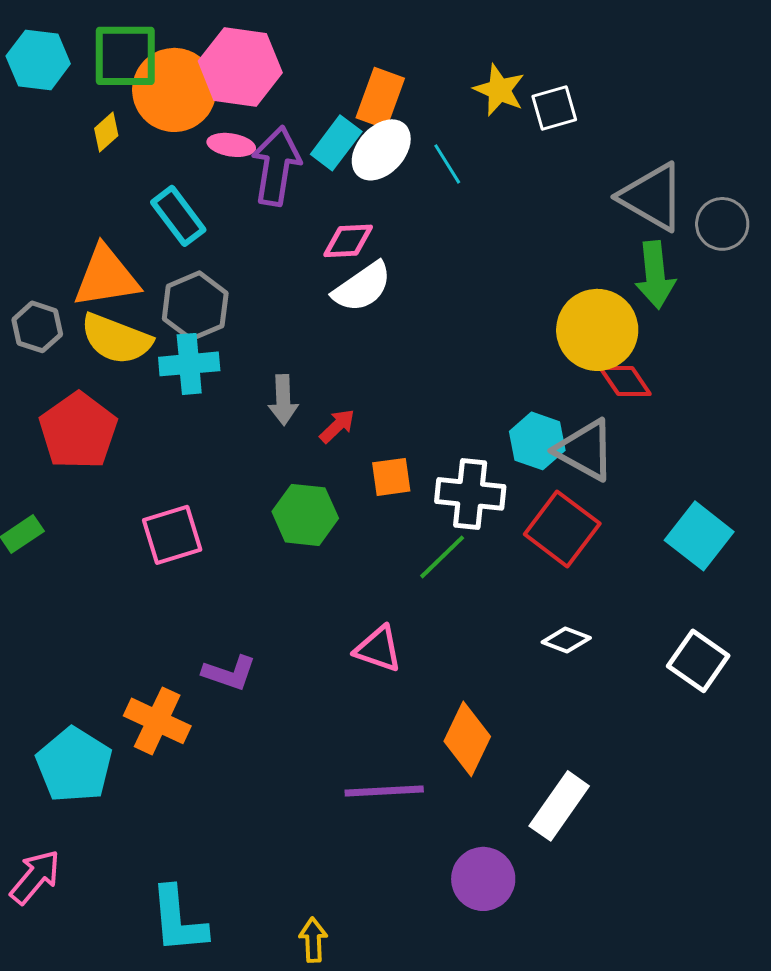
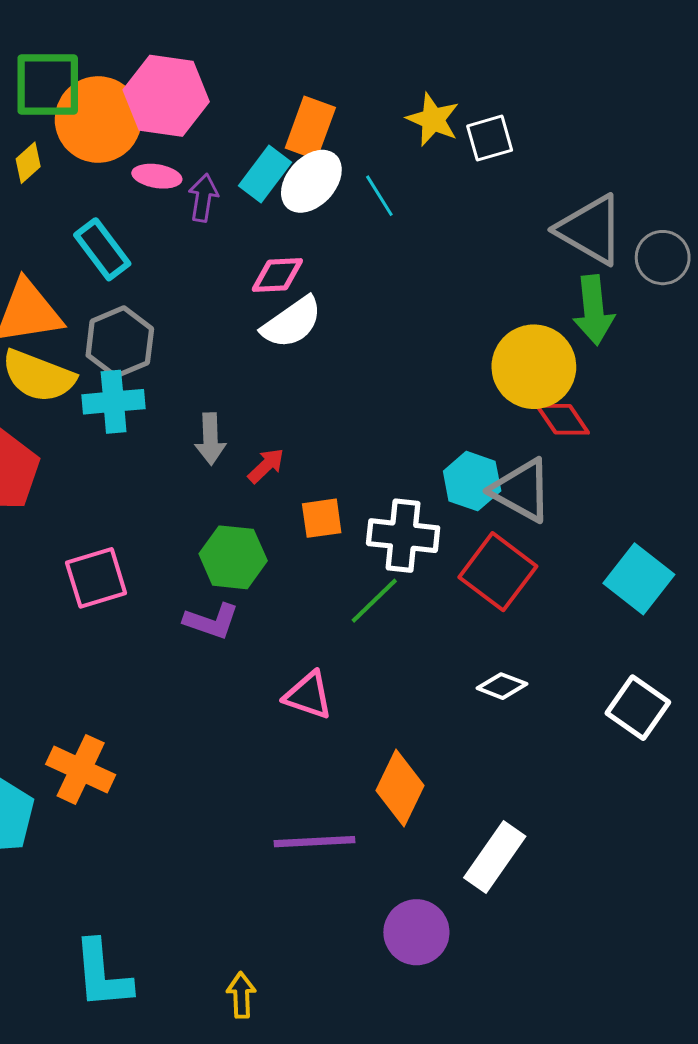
purple arrow: (276, 166) -> (203, 198), size x0.6
purple L-shape: (229, 673) -> (211, 621), moved

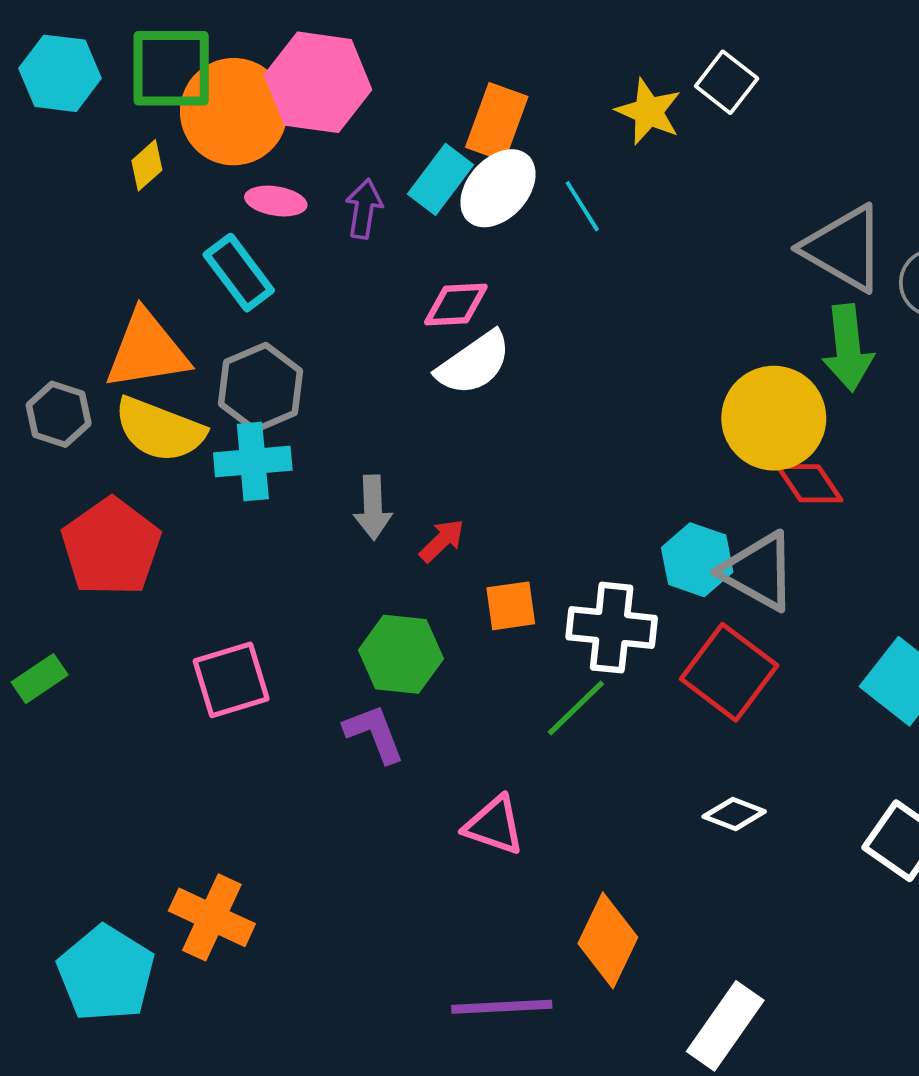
white square: (490, 138) -> (727, 82), moved, turned -36
pink ellipse: (157, 176) -> (276, 201), moved
purple L-shape: (211, 621) -> (374, 733), turned -130

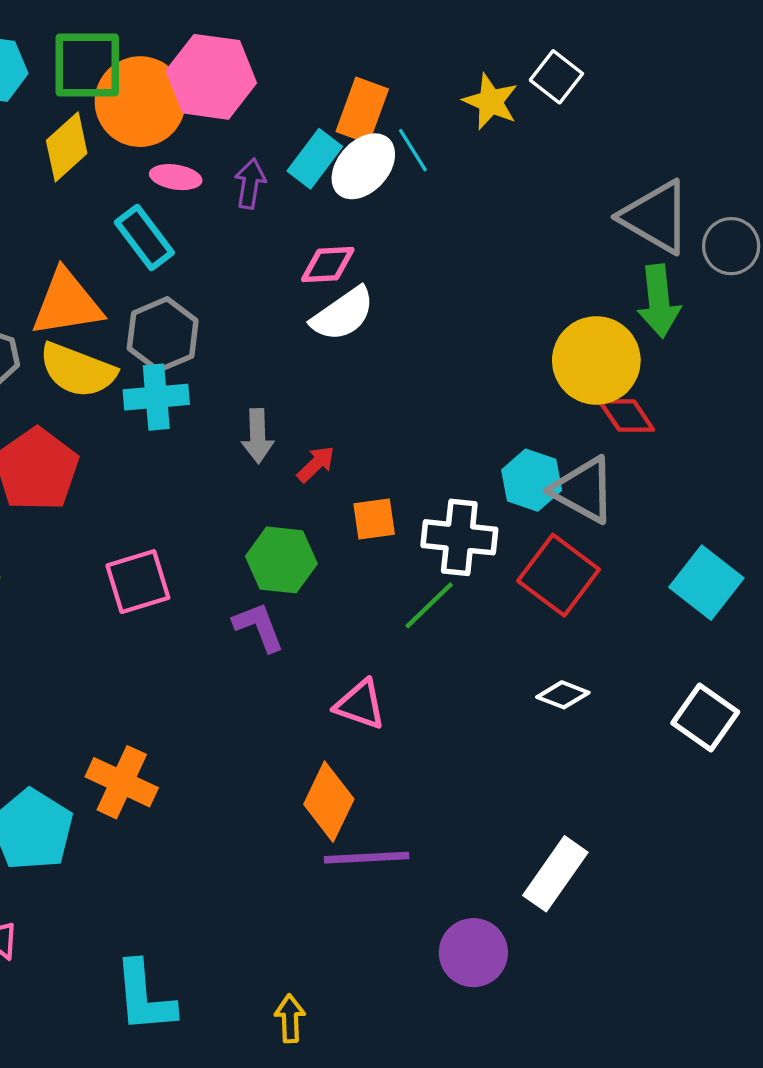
yellow diamond: (147, 165) -> (67, 147), size x1.6
cyan line: (582, 206) -> (413, 150), moved
orange diamond: (608, 940) -> (329, 802), moved

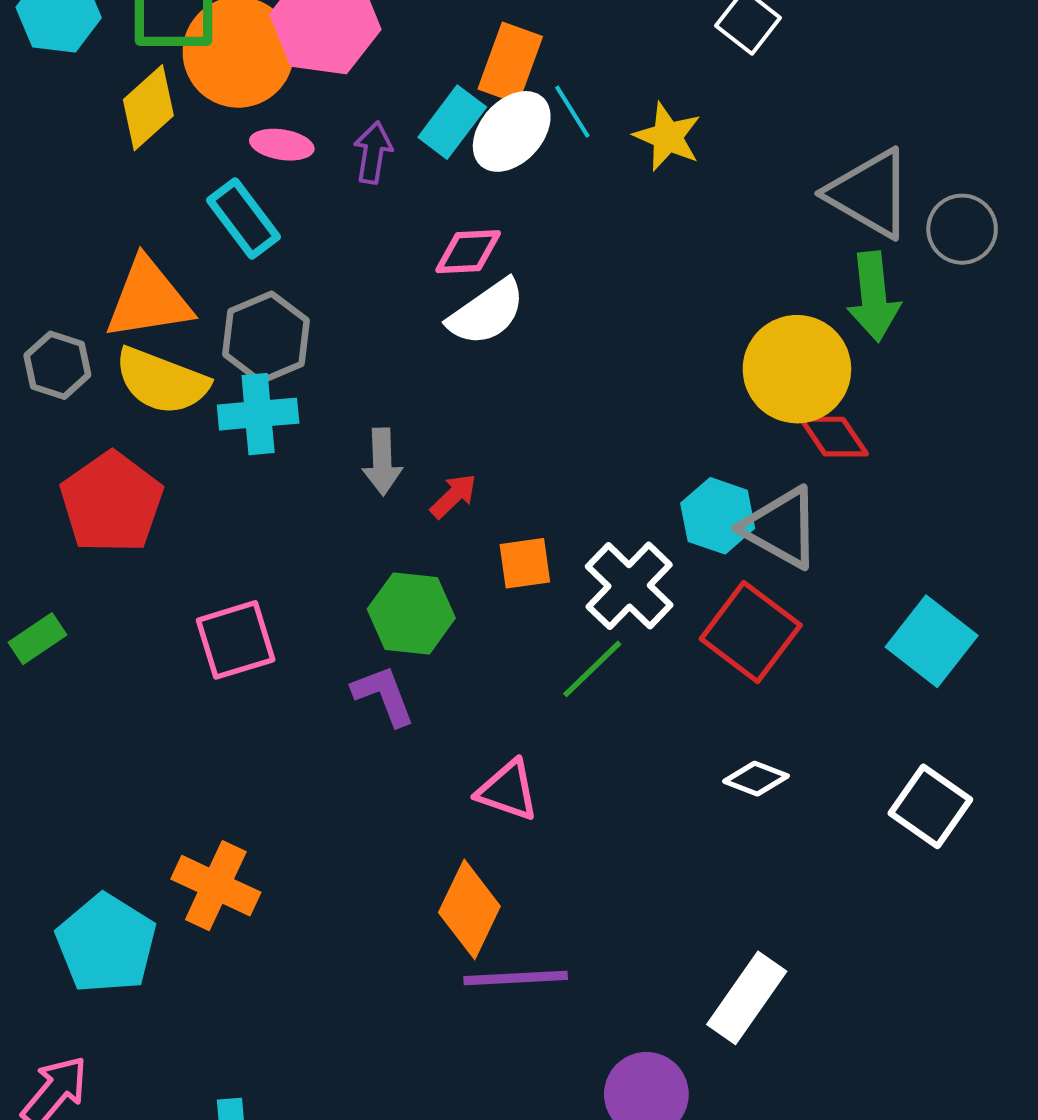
yellow star: (491, 102) -> (668, 137), moved
white cross: (459, 537) -> (629, 586), turned 38

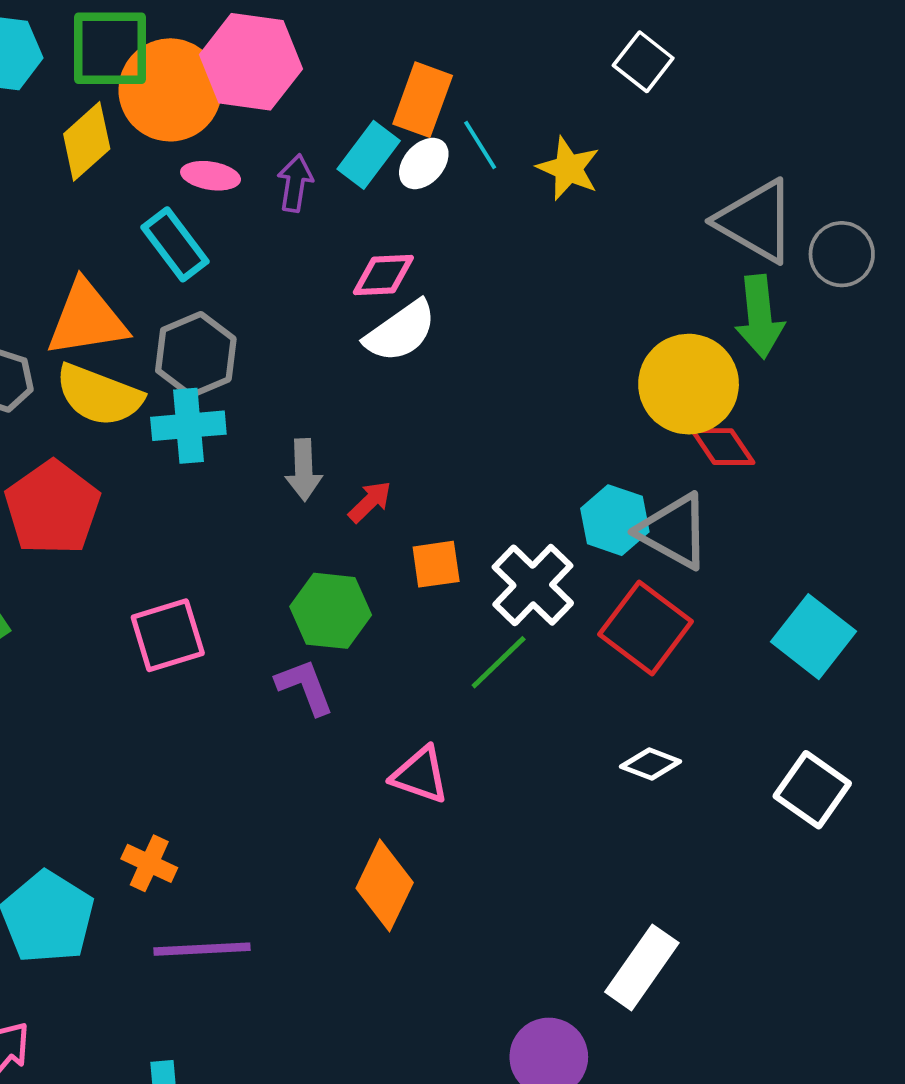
white ellipse: (512, 131) -> (424, 163), size x0.7
orange cross: (216, 886) -> (149, 863), size x0.7
purple line: (516, 978) -> (202, 949), moved

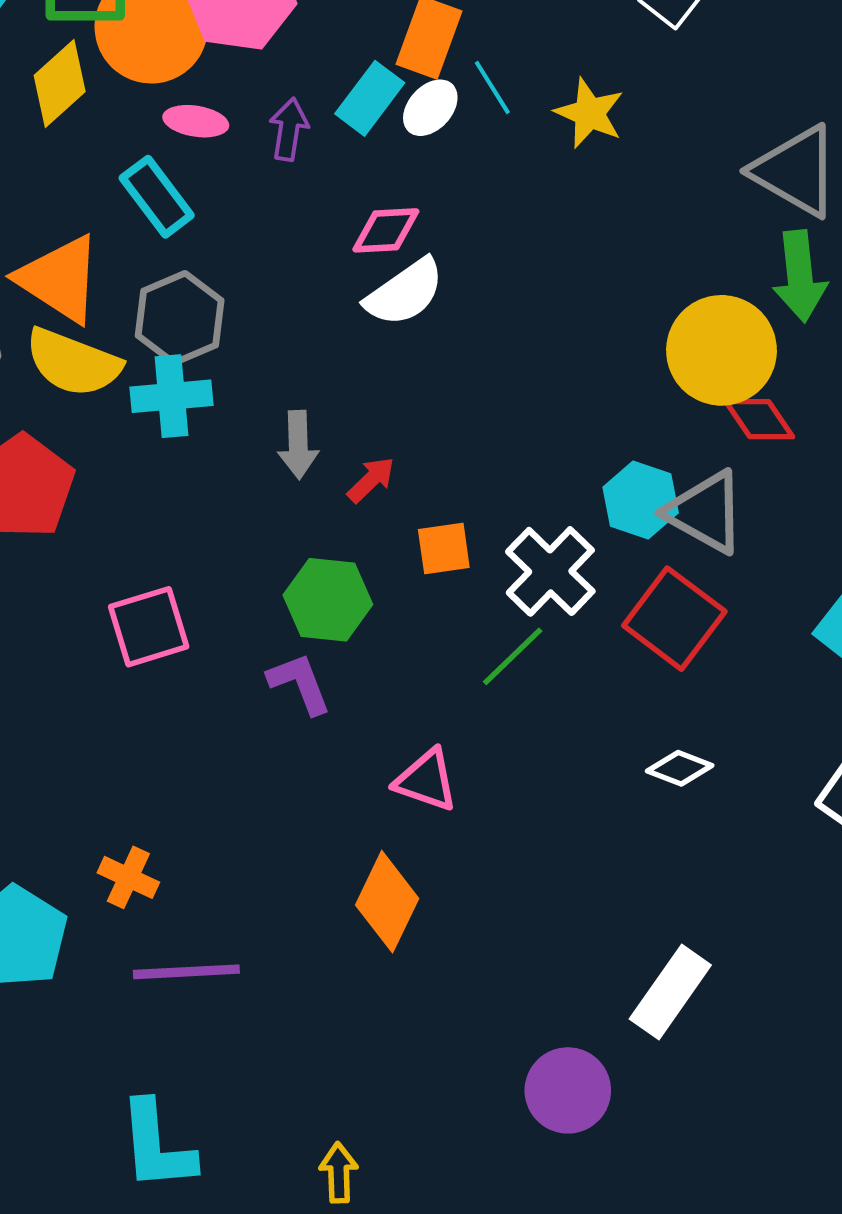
orange triangle: (87, 319) -> (60, 279), turned 42

